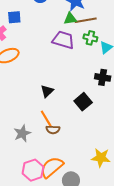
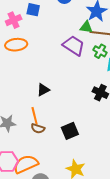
black square: (83, 102) -> (70, 131), moved

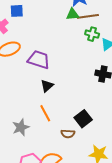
purple trapezoid: (74, 46) -> (39, 60), moved
brown semicircle: (38, 128) -> (68, 134), moved

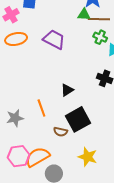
purple trapezoid: (39, 60) -> (54, 39), moved
black triangle: (47, 86) -> (67, 90), moved
black square: (83, 119) -> (78, 119), size x1.4

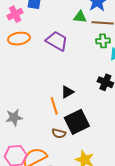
green triangle: (84, 15) -> (80, 17), moved
green cross: (100, 37) -> (103, 41), turned -32
orange line: (41, 108) -> (54, 106), moved

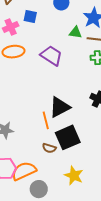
black triangle: (67, 92) -> (60, 107), size x1.6

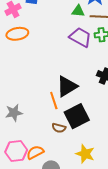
purple trapezoid: (51, 56) -> (80, 37), moved
orange semicircle: (24, 171) -> (35, 152), size x0.7

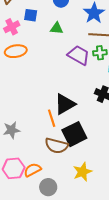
green triangle: (78, 11) -> (57, 28), moved
brown semicircle: (59, 128) -> (56, 146), size x1.6
yellow star: (85, 154) -> (83, 172), turned 30

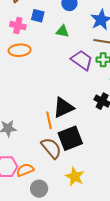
pink cross: (12, 27) -> (18, 26), turned 35
brown semicircle: (56, 146) -> (51, 148), turned -150
yellow star: (83, 172) -> (75, 177), turned -30

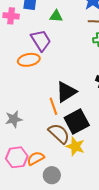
orange ellipse: (20, 50) -> (29, 60), moved
purple trapezoid: (82, 60) -> (41, 40), moved, turned 30
yellow star: (75, 177) -> (75, 146), moved

